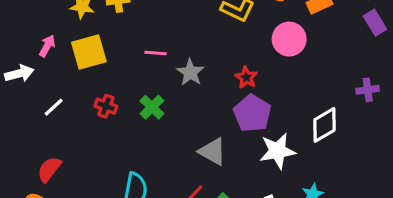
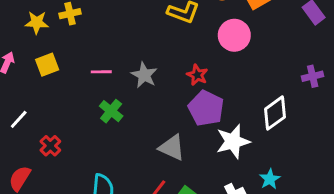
yellow square: (89, 52) -> (47, 65), size x0.7
pink line: (156, 53) -> (101, 72), moved
red cross: (106, 106) -> (50, 146), moved, turned 30

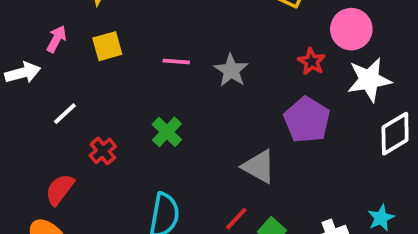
red star: (197, 75) -> (312, 62), moved
green cross: (111, 111) -> (167, 132), moved
white star: (233, 141) -> (369, 80), moved

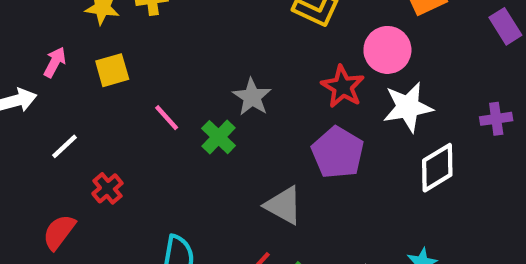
pink line: (176, 62) -> (167, 118), moved, turned 44
red star: (312, 62) -> (343, 87), size x1.4
green cross: (167, 132) -> (219, 137), moved

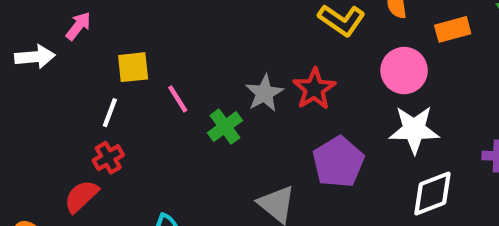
yellow square: (112, 70) -> (133, 67), moved
red star: (343, 87) -> (314, 89), moved
white line: (64, 146) -> (110, 113), moved, turned -36
red semicircle: (59, 232) -> (81, 196), moved

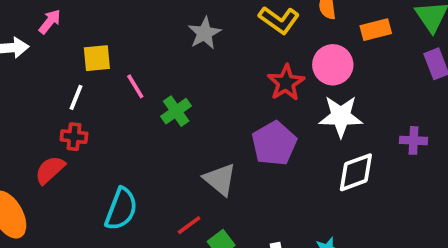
red star: (314, 89) -> (286, 83), moved
gray star: (264, 93) -> (204, 33), moved
red cross: (108, 158) -> (74, 137), turned 35

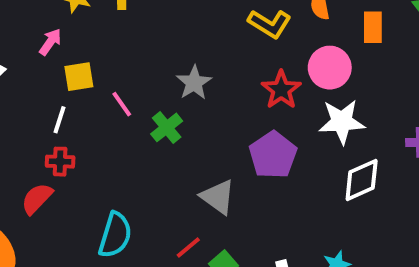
pink arrow: (50, 22) -> (50, 42), moved
orange rectangle: (376, 30) -> (373, 27), turned -72
gray star: (204, 33) -> (194, 83), moved

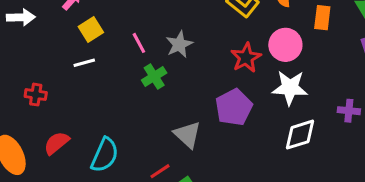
yellow square: (79, 77) -> (91, 29), turned -30
pink line: (122, 104) -> (139, 43), moved
white line: (60, 120) -> (84, 63), moved, turned 50
red cross: (60, 162) -> (36, 95), moved
red semicircle: (37, 199) -> (57, 143), moved

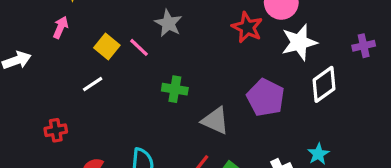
yellow square: (91, 29) -> (107, 47), moved
gray star: (179, 44) -> (168, 23), moved
green cross: (154, 77) -> (175, 89), moved, turned -30
purple pentagon: (234, 107) -> (266, 98), moved

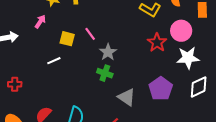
gray star: (168, 23) -> (108, 52), moved
yellow square: (107, 47) -> (67, 39), turned -35
pink line: (139, 47) -> (90, 34), moved
red cross: (56, 130) -> (15, 84), moved

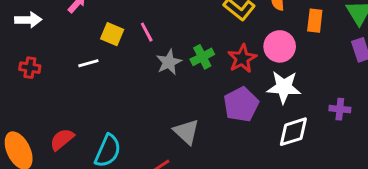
green cross: (105, 73) -> (202, 57), moved, turned 35
red cross: (15, 84) -> (30, 68), moved
purple pentagon: (161, 89) -> (241, 104), moved

